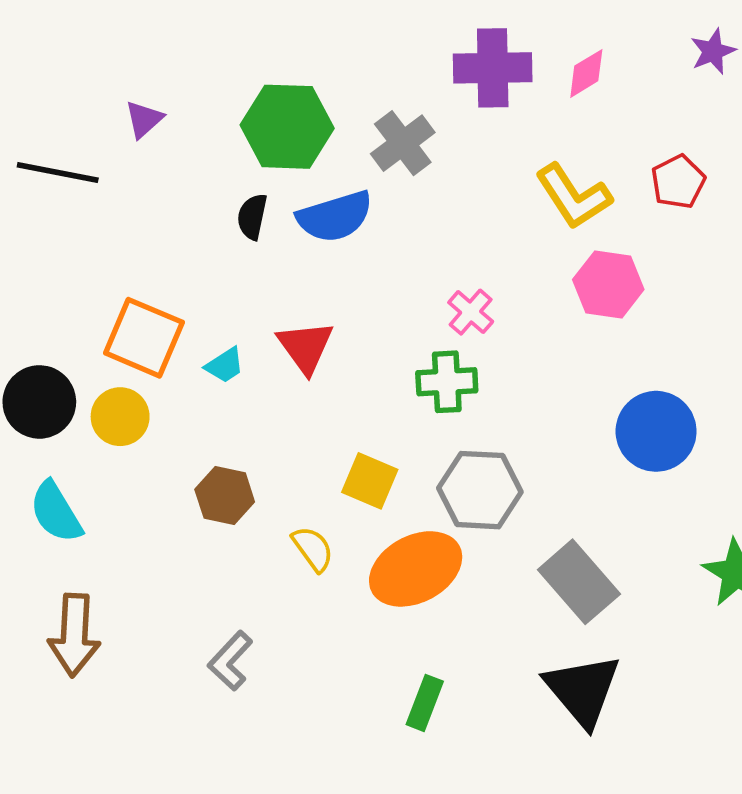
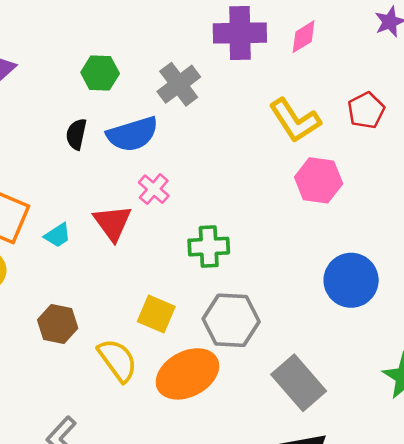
green hexagon: (287, 127) -> (100, 73), size x0.6
pink cross: (471, 312) -> (154, 189), moved
yellow semicircle: (313, 549) -> (118, 360), size x1.4

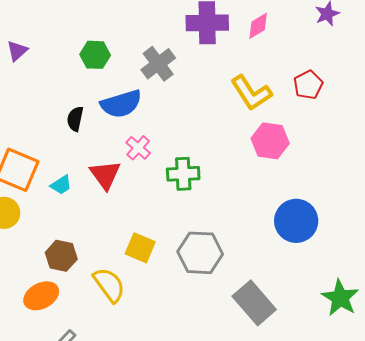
black semicircle: (76, 134) -> (75, 119), moved
green cross: (209, 247) -> (183, 174), moved
orange ellipse: (187, 374) -> (41, 296), moved, size x0.7

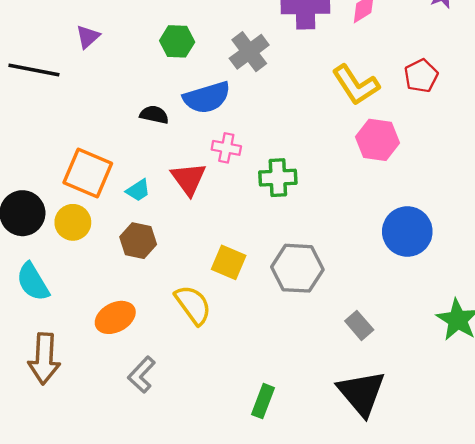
black semicircle: (75, 119) -> (154, 115), turned 90
pink cross: (138, 148) -> (226, 148), turned -30
brown hexagon: (61, 256) -> (138, 241), moved
gray rectangle: (254, 303) -> (359, 325), size x0.6

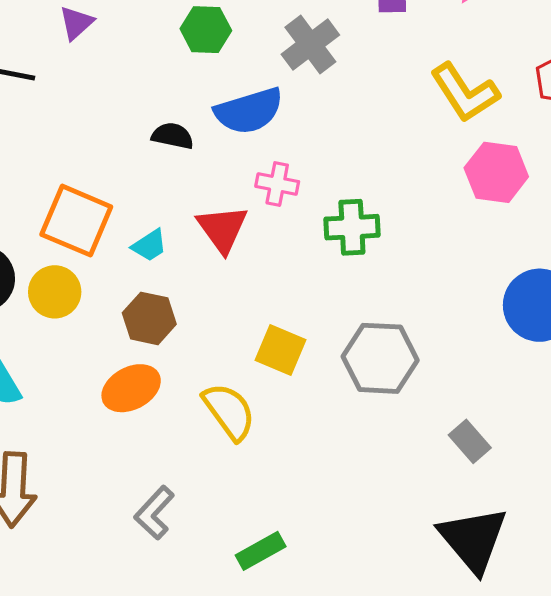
orange ellipse: (115, 317) -> (131, 388), moved
green rectangle: (263, 401) -> (261, 551), moved, turned 40

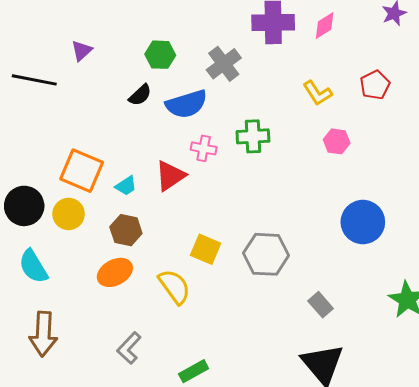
yellow L-shape: (465, 93) -> (317, 93), size x0.7
black semicircle: (173, 136) -> (140, 95), moved, turned 125
pink hexagon: (496, 172) -> (337, 141), size x0.7
green cross: (352, 227) -> (253, 136), moved
red triangle: (222, 229) -> (170, 176), turned 32

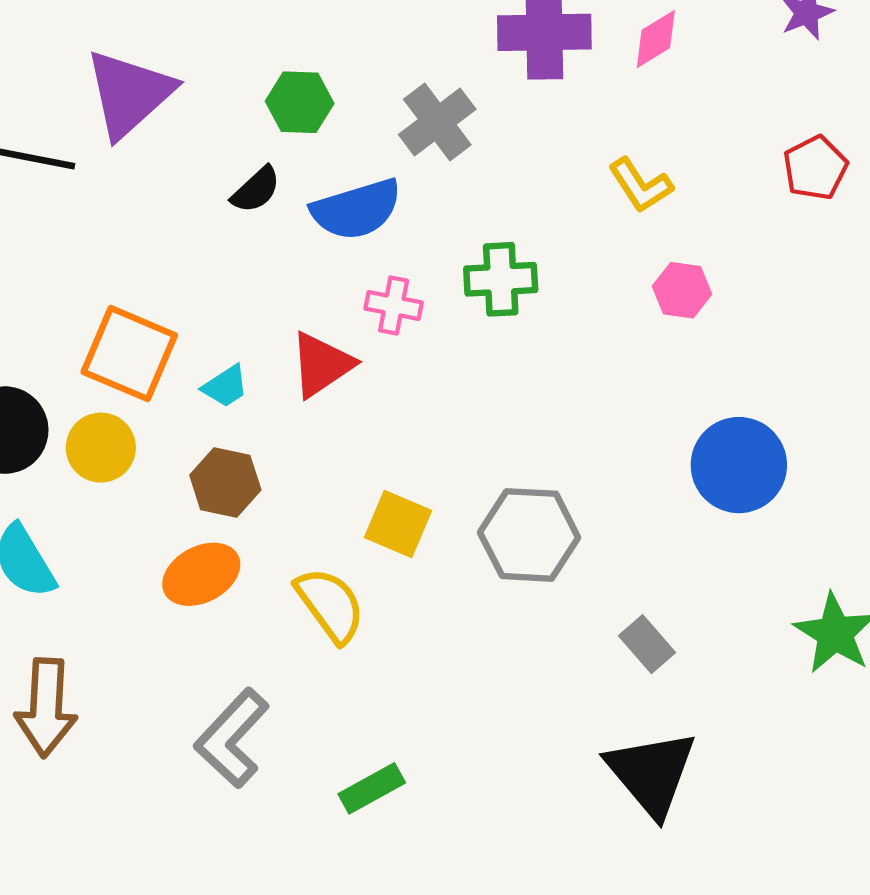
purple triangle: (82, 51) -> (129, 94), size x2.0
red pentagon: (375, 85) -> (815, 168), moved
gray L-shape: (129, 348) -> (232, 738), size x1.4

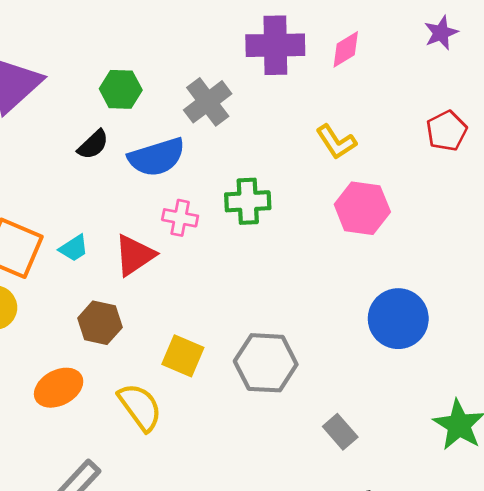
pink hexagon: (682, 290) -> (362, 208), size x1.5
cyan trapezoid: (225, 386) -> (74, 248), moved
brown hexagon: (225, 483) -> (100, 323), moved

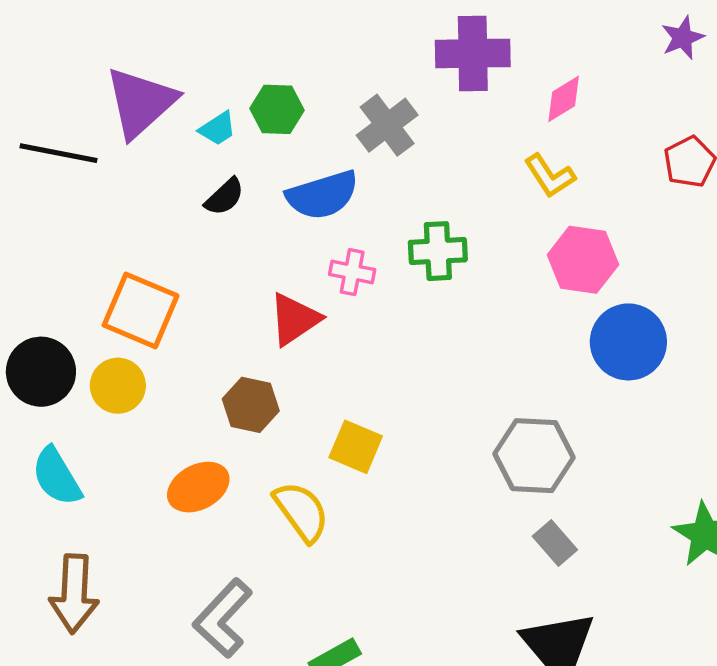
pink diamond: (346, 49) -> (564, 99), moved
black semicircle: (93, 145) -> (225, 197), moved
cyan trapezoid: (74, 248) -> (218, 129), moved
blue circle: (398, 319) -> (628, 342), moved
gray hexagon: (266, 363) -> (534, 456), moved

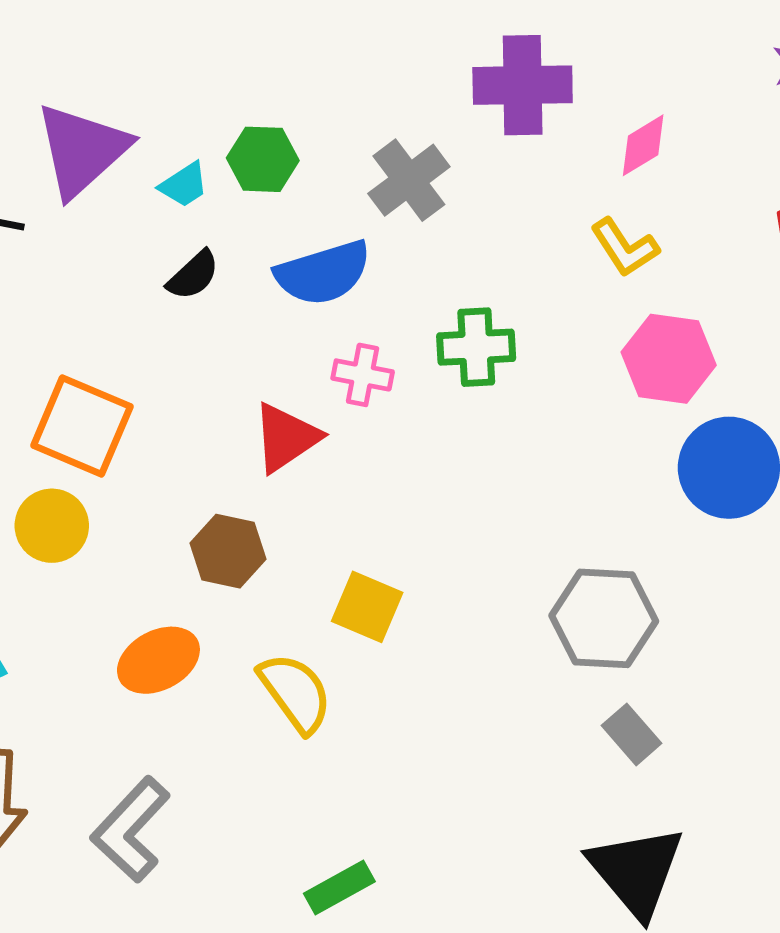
gray L-shape: (223, 618) -> (131, 829), moved

